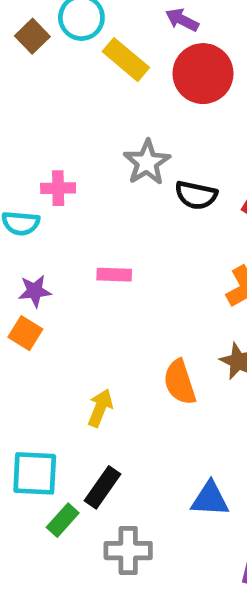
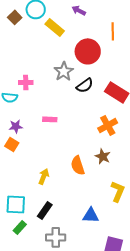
red circle: (203, 74) -> (88, 51), moved
black semicircle: (196, 195) -> (85, 85), turned -48
green rectangle: (63, 520) -> (20, 227), moved

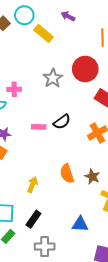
red circle: (88, 51) -> (85, 69), moved
black semicircle: (85, 85) -> (62, 122), moved
brown star: (103, 156) -> (92, 177), moved

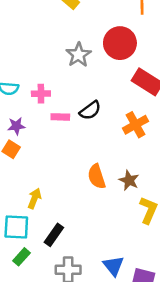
pink cross: (14, 89) -> (41, 94), moved
yellow arrow: (32, 185) -> (34, 199), moved
blue triangle: (80, 224) -> (113, 266), moved, turned 48

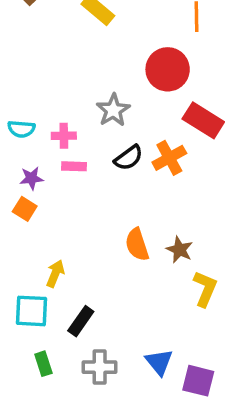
gray star: (78, 55) -> (113, 110), moved
pink rectangle: (60, 117) -> (74, 166), moved
orange cross: (135, 125) -> (169, 158), moved
green rectangle: (22, 257) -> (43, 364), moved, turned -60

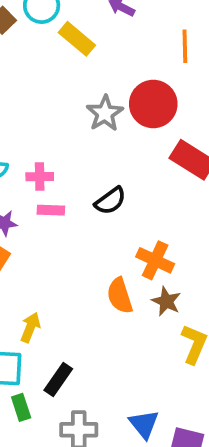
gray star: (113, 110) -> (105, 113), moved
orange cross: (169, 158) -> (155, 260), moved, turned -36
green rectangle: (43, 364) -> (21, 407), moved

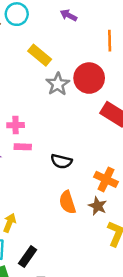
yellow rectangle: (77, 39) -> (40, 55), moved
black semicircle: (110, 201) -> (61, 161), moved, turned 50
orange cross: (155, 260) -> (106, 179), moved

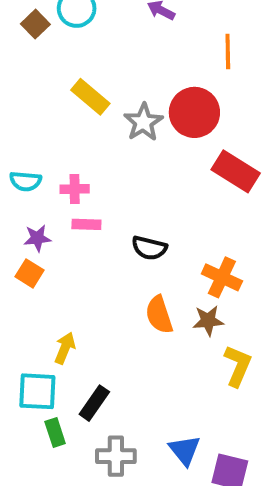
yellow rectangle: (40, 55) -> (90, 97), moved
brown star: (98, 206) -> (208, 321), turned -30

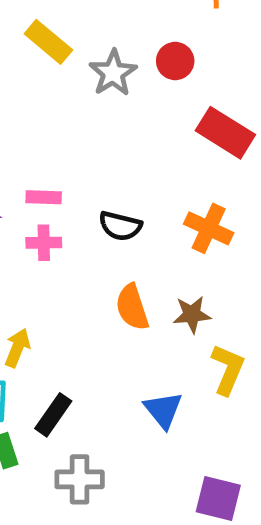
red circle: (194, 112) -> (175, 61), size x0.6
pink cross: (75, 189) -> (44, 243), moved
orange cross: (222, 277) -> (209, 228), moved
blue triangle: (185, 450) -> (163, 410), moved

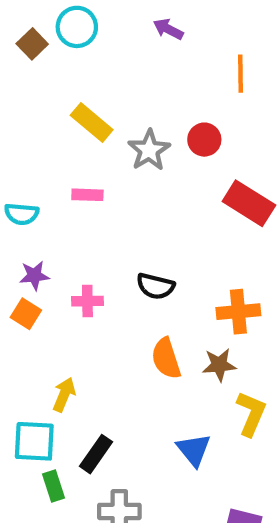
pink rectangle: (44, 197) -> (87, 195), moved
orange cross: (209, 228) -> (238, 312), moved, turned -30

